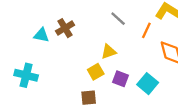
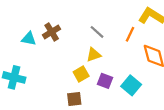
gray line: (118, 19) -> (97, 32), moved

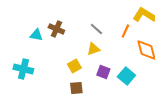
brown cross: (52, 32) -> (56, 29), turned -35
yellow square: (81, 74) -> (74, 66), moved

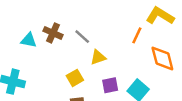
gray line: (96, 29) -> (82, 37), moved
purple square: (103, 72) -> (110, 85), turned -32

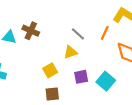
gray line: (82, 37) -> (78, 34), moved

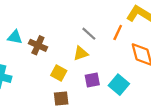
brown cross: (31, 31) -> (38, 45), moved
yellow square: (50, 70) -> (59, 73), turned -32

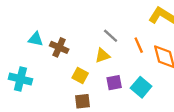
orange line: (118, 33) -> (139, 45), moved, turned -49

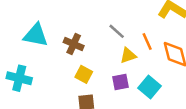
cyan triangle: (36, 39) -> (36, 35), size x1.5
brown cross: (59, 47) -> (74, 44), moved
yellow triangle: (102, 56) -> (128, 55), moved

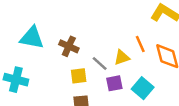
gray line: (117, 31) -> (100, 64), moved
yellow square: (84, 74) -> (79, 76), turned -35

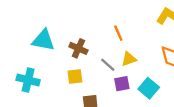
orange line: (140, 44) -> (118, 33), moved
yellow square: (79, 76) -> (75, 76), moved

